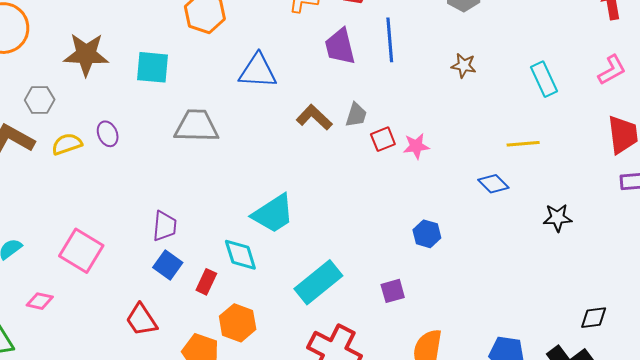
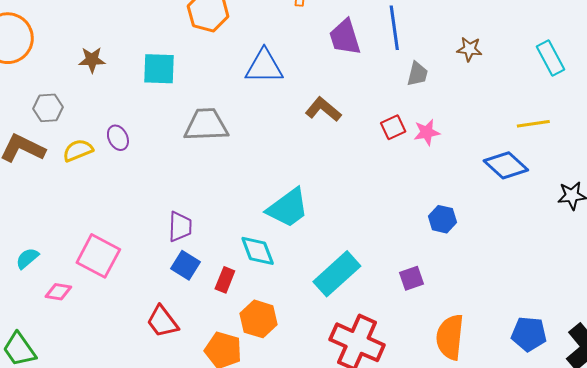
brown star: (86, 54) -> (92, 60), size x0.6
gray trapezoid: (356, 115) -> (417, 74), moved
blue diamond: (493, 184) -> (506, 165), size x1.4
pink diamond: (40, 301) -> (58, 292), moved

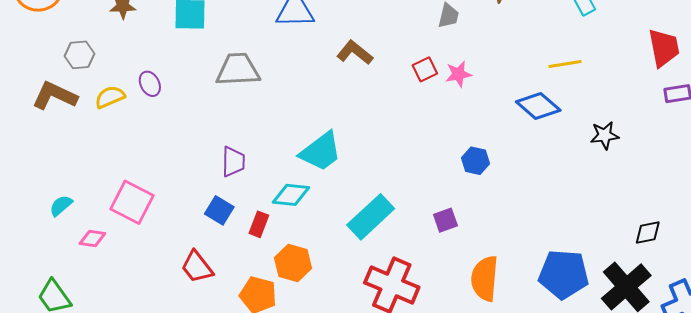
purple trapezoid: (180, 227) -> (233, 162), moved
cyan diamond: (258, 251) -> (291, 195), turned -63
blue pentagon: (529, 334) -> (564, 274), size x1.4

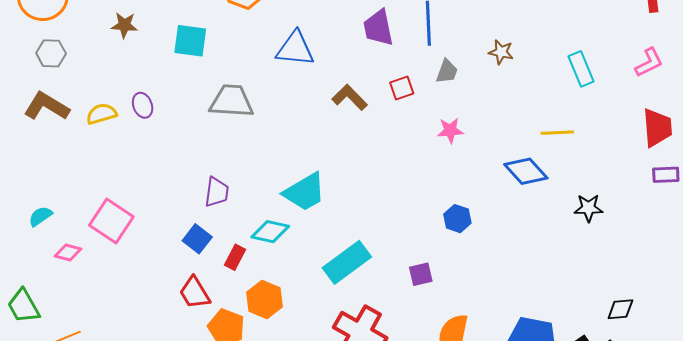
gray hexagon: (80, 55) -> (51, 53), moved
red square: (425, 69) -> (402, 88), moved
red trapezoid: (197, 267) -> (195, 293), moved

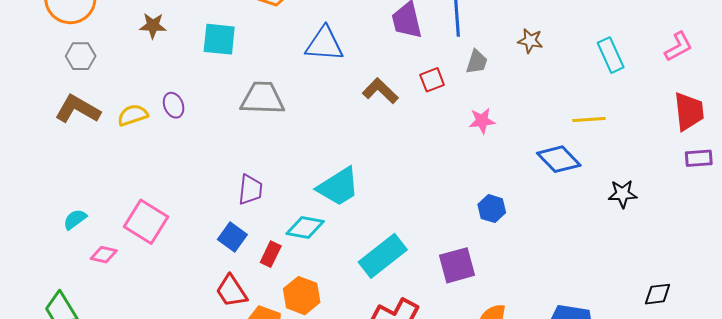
purple square: (421, 274) -> (457, 265), size x1.5

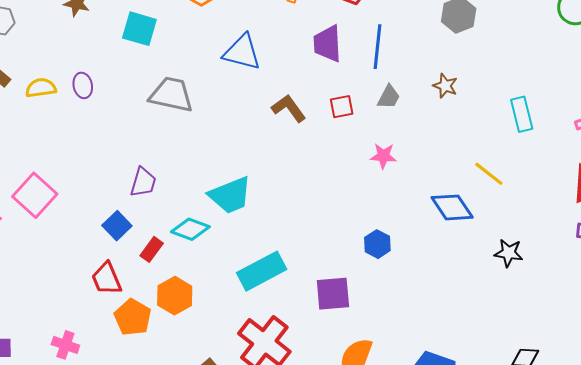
yellow line: (589, 120) -> (489, 174), turned 32

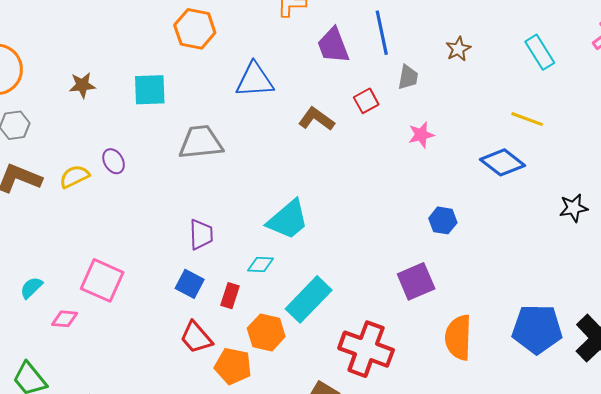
brown star: (445, 86) -> (458, 49), turned -30
cyan diamond: (190, 229) -> (261, 265), size x0.7
black star: (509, 253) -> (574, 208), moved
cyan rectangle: (262, 271) -> (309, 299), moved

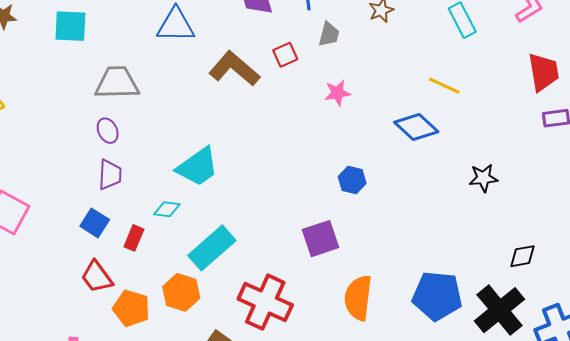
brown L-shape: (316, 119) -> (234, 69), size x1.4
purple ellipse: (114, 161) -> (108, 131), moved
orange hexagon: (266, 332) -> (181, 292), moved

